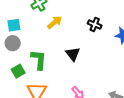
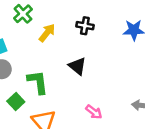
black cross: (95, 24) -> (85, 26), moved

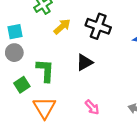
black cross: (85, 26) -> (98, 26), size x1.5
black triangle: (77, 66) -> (84, 62), turned 42

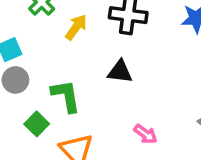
black triangle: (84, 62) -> (120, 72), turned 48

